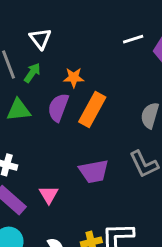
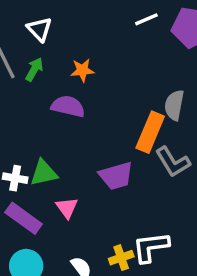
purple semicircle: (58, 107) -> (68, 106), turned 88
green triangle: (19, 110) -> (44, 173), moved
orange rectangle: (92, 110) -> (150, 132), moved

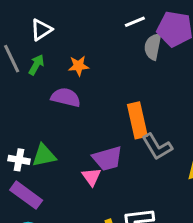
white triangle: (40, 29) -> (41, 30), turned 40
gray semicircle: (174, 105) -> (153, 47), moved
orange rectangle: (150, 132) -> (137, 120), turned -36
pink triangle: (67, 208) -> (92, 177), moved

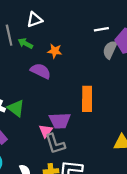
green arrow: (36, 65) -> (25, 43), turned -104
gray L-shape: (157, 147) -> (55, 144), moved
green triangle: (44, 155) -> (16, 108), turned 36

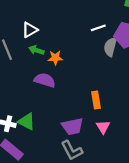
green arrow: (25, 43) -> (36, 50), moved
orange rectangle: (87, 99) -> (96, 100), size x0.7
pink triangle: (46, 131) -> (103, 127), moved

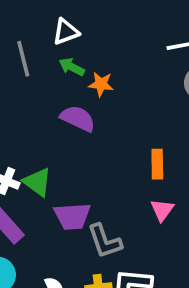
purple trapezoid: (73, 126) -> (72, 216), moved

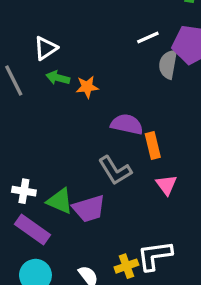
purple semicircle: (78, 118) -> (127, 124), moved
green triangle: (37, 182) -> (60, 201), moved
gray L-shape: (105, 241) -> (115, 170), moved

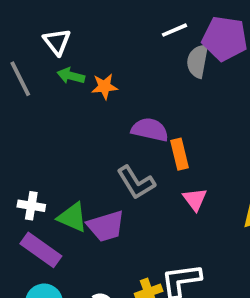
white triangle: (46, 48) -> (57, 42), turned -35

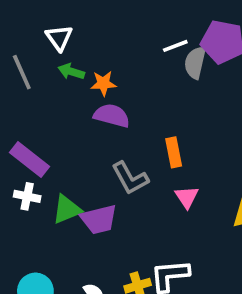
white line: (174, 30) -> (175, 46), moved
purple semicircle: (150, 130) -> (112, 116), moved
green triangle: (73, 217) -> (67, 209), turned -48
purple rectangle: (41, 250) -> (29, 159), moved

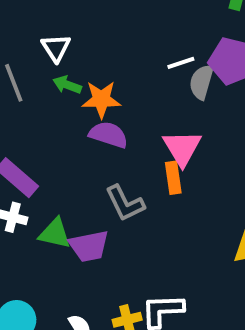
orange star: (103, 83) -> (101, 99), size x1.4
pink triangle: (187, 197) -> (182, 148), moved, size x1.5
green triangle: (67, 209) -> (55, 233), turned 32

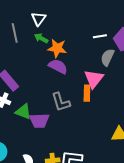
gray semicircle: (201, 82) -> (107, 57), moved

